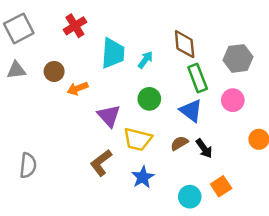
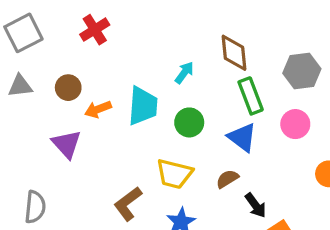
cyan trapezoid: (113, 53) -> (143, 106), moved
purple triangle: (109, 116) -> (67, 144), moved
black arrow: (204, 148) -> (256, 205), moved

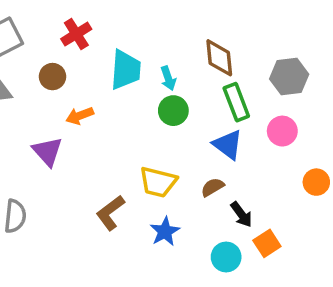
cyan arrow: (184, 73) -> (168, 78), turned 125
brown circle: (68, 88) -> (52, 77), moved
cyan trapezoid: (143, 106) -> (126, 70), moved
green circle: (189, 122) -> (173, 111), moved

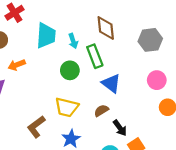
green rectangle: (236, 102) -> (95, 56), moved
green circle: (173, 111) -> (70, 70), moved
pink circle: (282, 131) -> (157, 80), moved

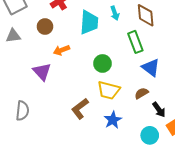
cyan arrow: (73, 41) -> (115, 13), moved
green circle: (70, 70) -> (102, 63), moved

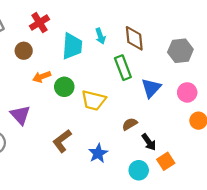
green circle: (102, 63) -> (64, 87), moved
blue triangle: (151, 68) -> (151, 88), moved, turned 36
purple triangle: (42, 72) -> (20, 115), moved
yellow trapezoid: (109, 90) -> (94, 100), moved

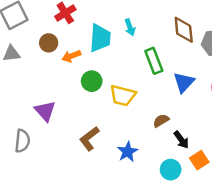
brown diamond: (134, 38) -> (184, 30), moved
orange arrow: (42, 77) -> (71, 56), moved

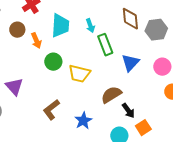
cyan arrow: (130, 27) -> (90, 26), moved
orange arrow: (71, 56) -> (36, 41), turned -91
brown semicircle: (161, 121) -> (111, 95), size x1.5

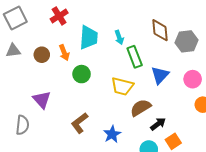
brown circle: (17, 30) -> (42, 55), moved
yellow trapezoid: (79, 74) -> (122, 86), moved
black arrow: (128, 111) -> (158, 124), turned -91

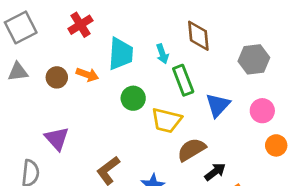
brown diamond: (160, 30) -> (198, 36), moved
orange arrow: (64, 53) -> (87, 75), turned -49
green circle: (82, 74) -> (133, 98), moved

